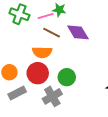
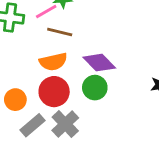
purple diamond: (78, 32) -> (99, 63), moved
gray cross: (52, 96) -> (65, 124), moved

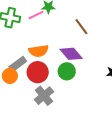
brown line: (60, 32) -> (81, 27), moved, turned 36
gray rectangle: (33, 125) -> (18, 64), moved

